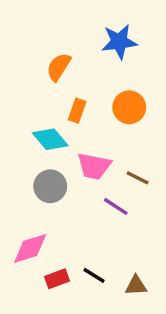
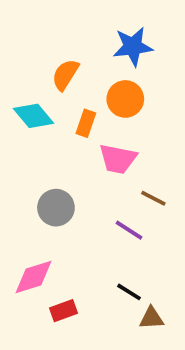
orange circle: (129, 107) -> (125, 99), moved
cyan diamond: (50, 139) -> (33, 116), moved
pink trapezoid: (94, 166) -> (118, 159), moved
black line: (94, 275) -> (129, 292), moved

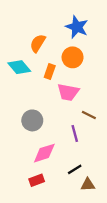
blue star: (133, 47) -> (77, 27), turned 30
purple line: (129, 230) -> (75, 133), turned 42
pink diamond: (33, 277) -> (44, 153), moved
black line: (129, 292) -> (75, 169), turned -64

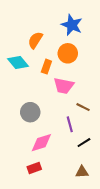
black line: (75, 169) -> (84, 143), moved

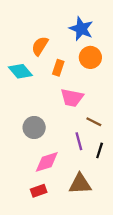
orange circle: (68, 53) -> (90, 57), moved
orange rectangle: (46, 67) -> (58, 68), moved
black line: (84, 143) -> (100, 150), moved, turned -40
brown triangle: (82, 172) -> (80, 184), moved, size x1.5

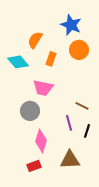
pink trapezoid: (72, 98) -> (43, 88), moved
pink diamond: (47, 162) -> (41, 141), turned -55

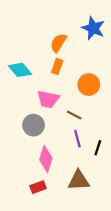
blue star: (71, 25) -> (93, 28), moved
orange semicircle: (35, 40) -> (58, 43), moved
orange circle: (79, 50) -> (89, 85), moved
brown line: (82, 106) -> (74, 115), moved

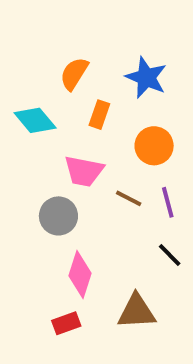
blue star: (93, 28) -> (146, 77), moved
orange semicircle: (58, 43) -> (74, 74), moved
purple line: (77, 139) -> (168, 202), moved
black line: (98, 148) -> (170, 255), turned -63

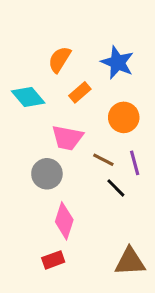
orange rectangle: (99, 115) -> (80, 92), turned 30
black line: (170, 255) -> (116, 188), moved
brown triangle: (136, 312) -> (130, 262), moved

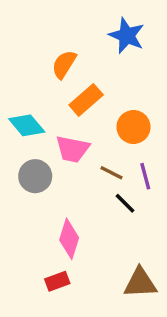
blue star: (117, 63) -> (127, 36), moved
orange rectangle: (80, 92) -> (86, 100), size x1.4
cyan diamond: (28, 97) -> (27, 125), moved
gray circle: (47, 174) -> (35, 176), moved

